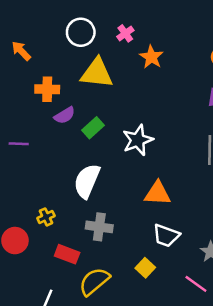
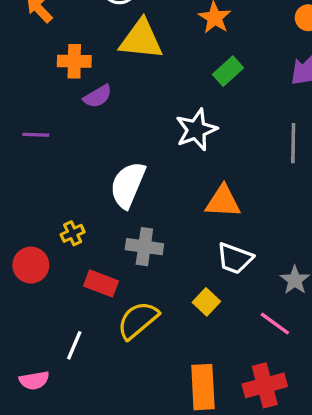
green rectangle: (93, 128) -> (228, 71), moved

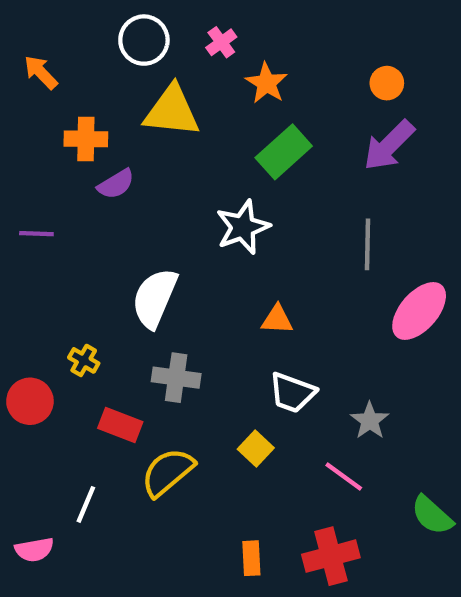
green rectangle: (228, 71) -> (284, 152), size x1.4
orange triangle: (223, 202) -> (277, 320), size x0.7
yellow cross: (73, 233) -> (84, 360), turned -35
orange rectangle: (203, 387) -> (251, 558), size x0.6

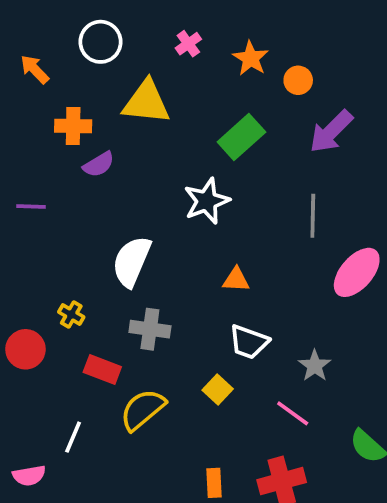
white circle: (144, 40) -> (101, 42), moved
orange star: (266, 83) -> (251, 58), moved
orange circle: (387, 83) -> (298, 80), moved

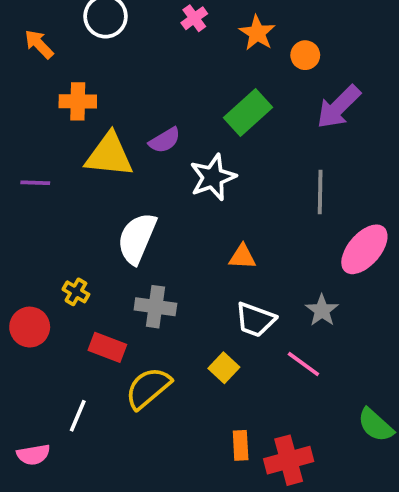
yellow triangle: (146, 102) -> (109, 155), moved
purple semicircle: (99, 164) -> (165, 140), moved
gray star: (315, 366) -> (322, 310), moved
pink line: (293, 413) -> (303, 364), moved
orange rectangle: (214, 483) -> (241, 445), moved

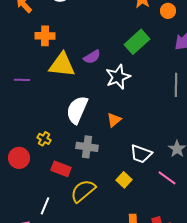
orange triangle: (242, 257) -> (114, 120), moved, turned -42

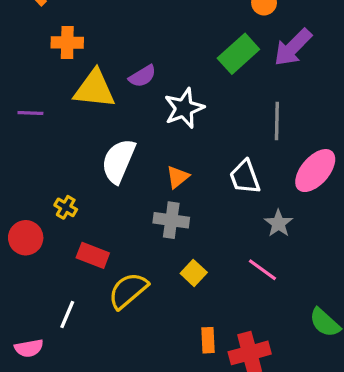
green rectangle: (137, 42) -> (238, 54), moved
gray cross: (87, 147) -> (171, 220), moved
white trapezoid: (141, 154) -> (245, 177), moved, turned 50

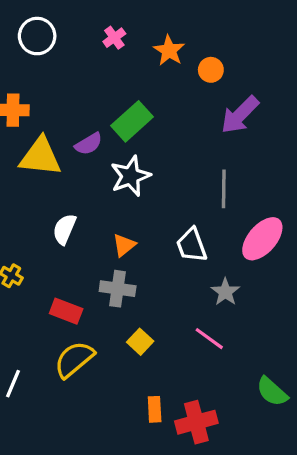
green rectangle: (238, 54) -> (132, 121), moved
white semicircle: (118, 161) -> (64, 229), size x0.7
red rectangle: (93, 255) -> (66, 311), moved

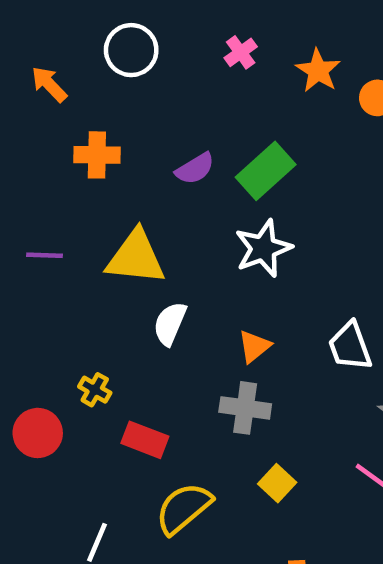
purple semicircle: (89, 144) -> (195, 169), moved
yellow triangle: (40, 157) -> (136, 257), moved
red rectangle: (66, 311) -> (145, 440), moved

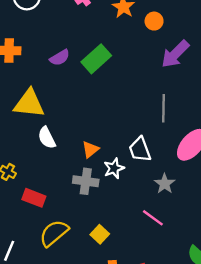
white star: (263, 248) -> (114, 168), moved, size x0.7
white semicircle: (170, 324) -> (47, 138), turned -50
yellow square: (277, 483) -> (100, 234), moved

